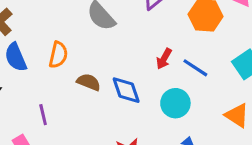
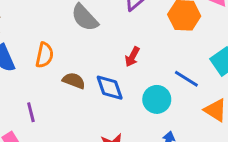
red arrow: (164, 59) -> (132, 57), moved
blue line: (195, 68) -> (186, 79), moved

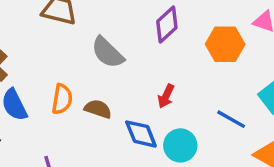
brown semicircle: (74, 81) -> (98, 109), moved
cyan circle: (157, 99) -> (180, 145), moved

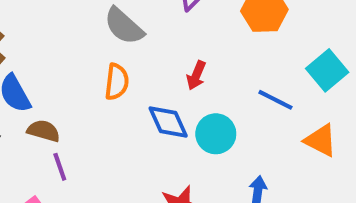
orange semicircle: (62, 99) -> (117, 82), moved
brown semicircle: (98, 109) -> (44, 131), moved

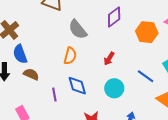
blue diamond: (168, 122) -> (77, 86), moved
purple line: (60, 167) -> (54, 95), moved

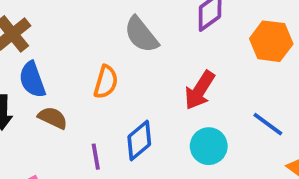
orange semicircle: (70, 56) -> (106, 82), moved
red arrow: (109, 59) -> (200, 90), size x1.5
blue diamond: (77, 86) -> (139, 140), turned 65

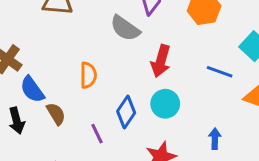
gray semicircle: (141, 35) -> (125, 28), moved
brown semicircle: (53, 118) -> (56, 114), turned 50
cyan circle: (209, 146) -> (165, 104), moved

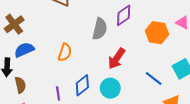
gray semicircle: (125, 28) -> (100, 29), turned -130
blue semicircle: (32, 89) -> (24, 50), turned 84
brown semicircle: (56, 114) -> (20, 85), moved

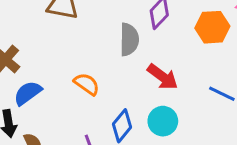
orange semicircle: (65, 52) -> (87, 84), turned -60
red arrow: (117, 59) -> (163, 77), turned -75

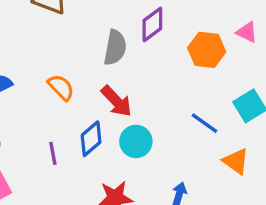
red arrow: (163, 77) -> (116, 101), moved

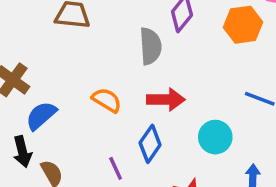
red arrow: (116, 101) -> (166, 100), turned -32
cyan circle: (136, 141) -> (215, 137), moved

